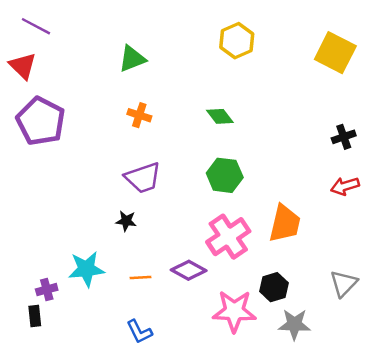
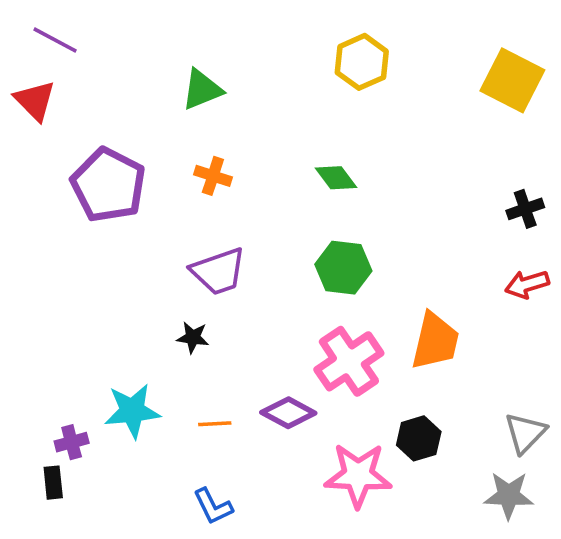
purple pentagon: (41, 121) -> (108, 185), moved
gray star: (294, 324) -> (509, 495), moved

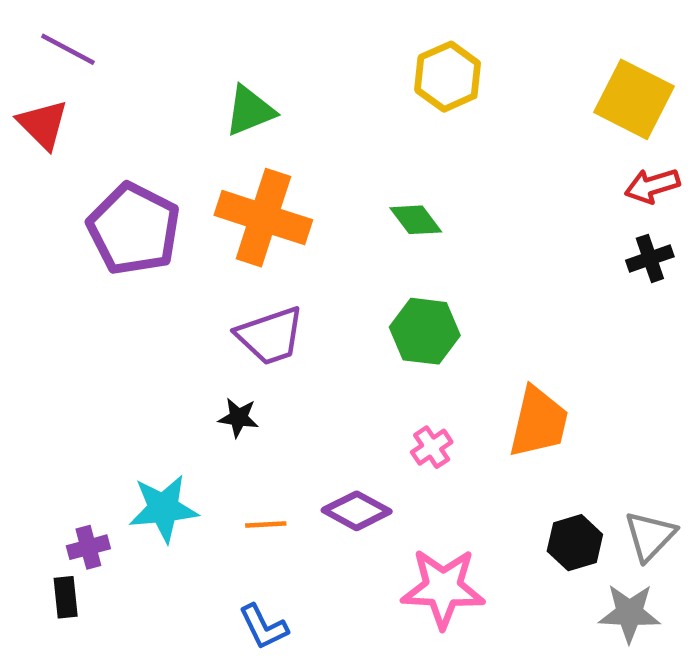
orange cross: (213, 176) -> (263, 218), size x2.0
red arrow: (527, 284) -> (652, 186), moved
pink cross: (349, 361) -> (432, 447), size x0.5
black hexagon: (419, 438) -> (575, 543), moved

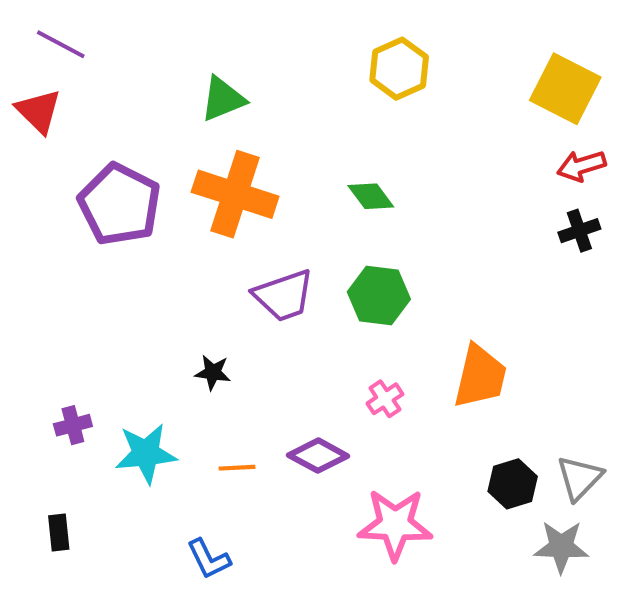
purple trapezoid: (270, 336) -> (284, 295), moved
purple cross: (88, 547) -> (73, 425), moved
blue L-shape: (263, 627) -> (209, 559), moved

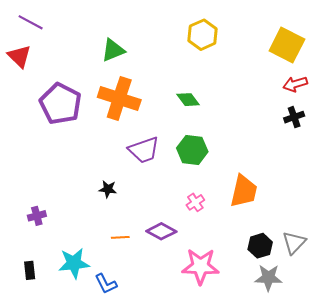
cyan star: (146, 454) -> (74, 263), moved
gray star: (561, 547) -> (268, 278), moved

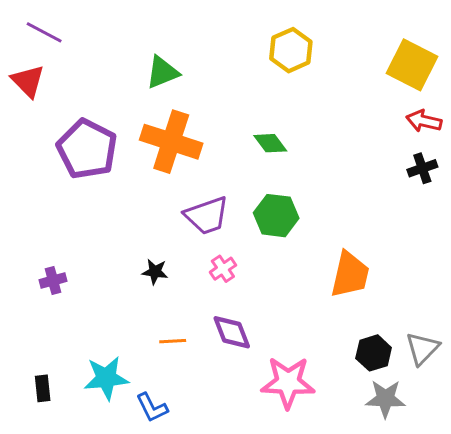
red arrow: (295, 84) -> (424, 121), turned 30
pink cross: (195, 202) -> (223, 269), moved
purple cross: (37, 216) -> (53, 281), moved
purple diamond: (161, 231) -> (232, 332), turned 40

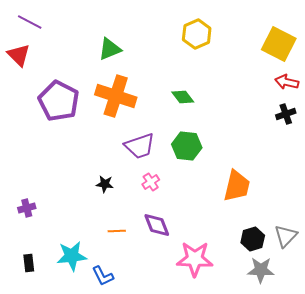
purple cross: (53, 281) -> (27, 208), moved

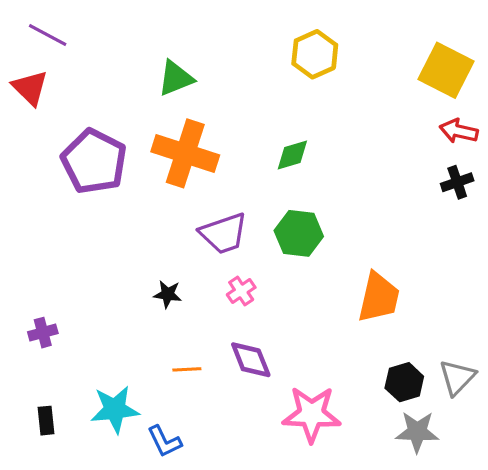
green diamond: (183, 97) -> (292, 155), turned -70

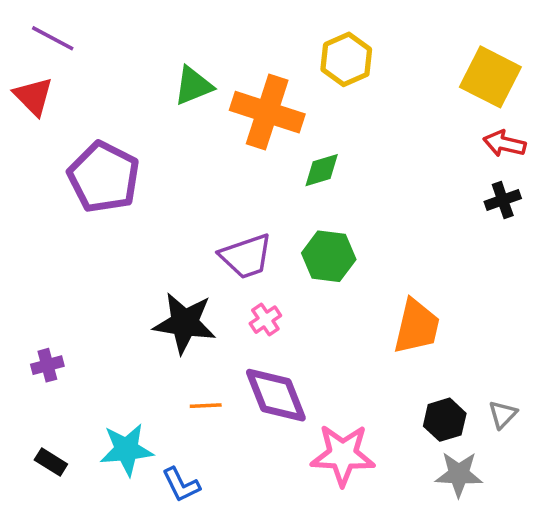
orange cross: (185, 153) -> (267, 112), moved
black star: (168, 294) -> (185, 323), size x2.0
purple diamond: (251, 360) -> (276, 395), size x1.4
gray triangle: (457, 377) -> (503, 414), size x0.7
black rectangle: (46, 421) -> (51, 462), turned -52

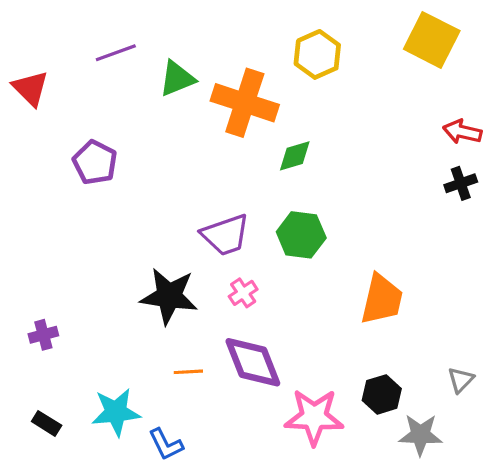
purple line: (53, 38) -> (116, 53), moved, turned -48
yellow square: (490, 77) -> (432, 40), moved
purple pentagon: (104, 177) -> (95, 162), size x0.7
black hexagon: (445, 420) -> (382, 394), moved

